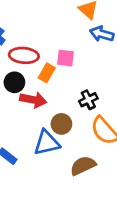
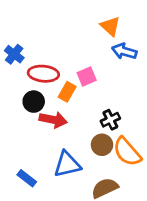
pink square: (65, 58) -> (87, 76), turned -30
brown circle: (61, 124) -> (102, 145), moved

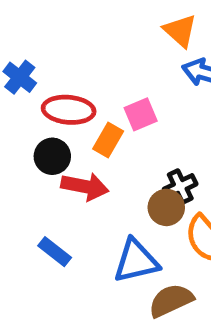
brown circle: (102, 145) -> (166, 207), moved
blue triangle: (67, 164) -> (136, 261), moved
blue rectangle: (27, 178) -> (55, 252), moved

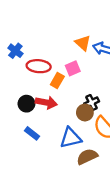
orange triangle: (180, 31) -> (83, 43), moved
black circle: (52, 156) -> (26, 104), moved

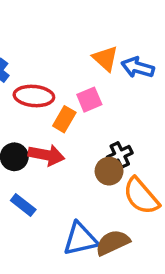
blue triangle: (71, 138) -> (80, 239), moved

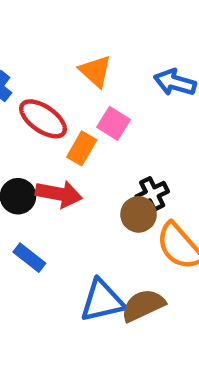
orange triangle: (105, 58) -> (95, 71), moved
red ellipse: (34, 96) -> (43, 119), turned 30
pink square: (89, 100) -> (114, 123), turned -35

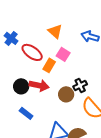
brown circle: (139, 214) -> (66, 94), moved

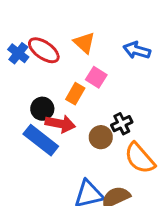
red ellipse: (32, 52) -> (44, 50), moved
black circle: (21, 86) -> (42, 109), moved
blue rectangle: (26, 113) -> (41, 140), moved, size x1.6

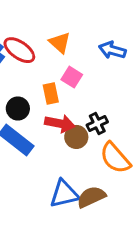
orange rectangle: (75, 94) -> (51, 94), turned -42
red arrow: (60, 124) -> (60, 123), moved

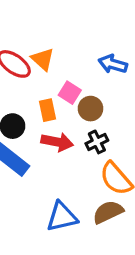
orange triangle: (60, 43) -> (43, 59), moved
brown circle: (76, 137) -> (90, 109), moved
brown semicircle: (91, 197) -> (108, 212), moved

